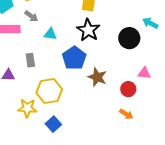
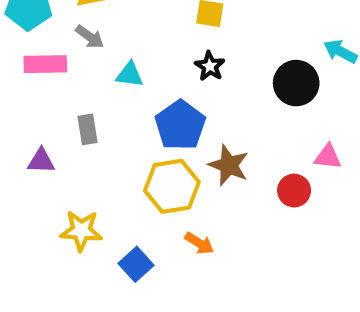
black star: (88, 30) -> (210, 66), size x0.6
yellow hexagon: (49, 91) -> (172, 186), moved
orange arrow: (126, 114) -> (199, 243), moved

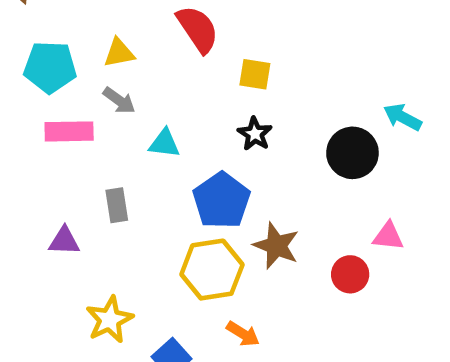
yellow star: (81, 231) -> (110, 320), turned -30

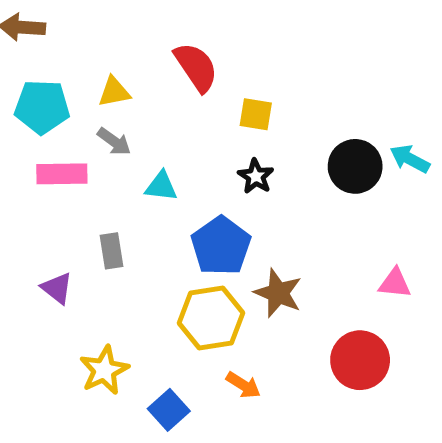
black circle: (352, 153) -> (355, 166), moved
purple triangle: (64, 241) -> (57, 288), turned 36
red circle: (350, 274) -> (360, 360), moved, size x1.5

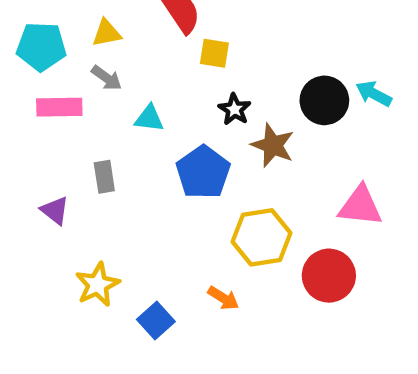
yellow square: (256, 114) -> (214, 53), moved
pink triangle: (395, 283) -> (360, 206), size x1.5
brown star: (278, 293) -> (273, 145), moved
yellow hexagon: (211, 318) -> (261, 237), moved

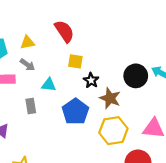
yellow square: (214, 53) -> (75, 61), moved
gray rectangle: (104, 177) -> (31, 106), moved
yellow hexagon: (261, 237) -> (113, 131), moved

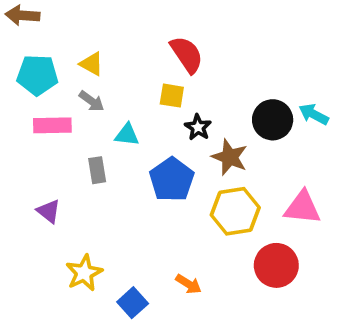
red semicircle: (64, 31) -> (187, 54), moved
yellow triangle: (27, 42) -> (92, 64), turned 40

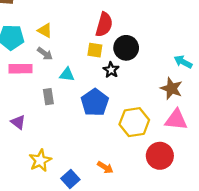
red semicircle: (187, 54) -> (104, 25), turned 50
black circle: (273, 120) -> (126, 48), moved
brown star: (230, 157) -> (171, 88), moved

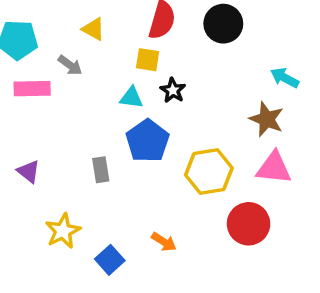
yellow triangle: (45, 30) -> (93, 29), moved
black circle: (126, 48) -> (223, 24), moved
cyan triangle: (67, 75) -> (131, 98), moved
gray rectangle: (48, 97) -> (101, 170), moved

